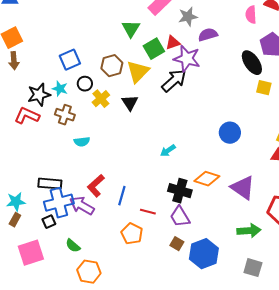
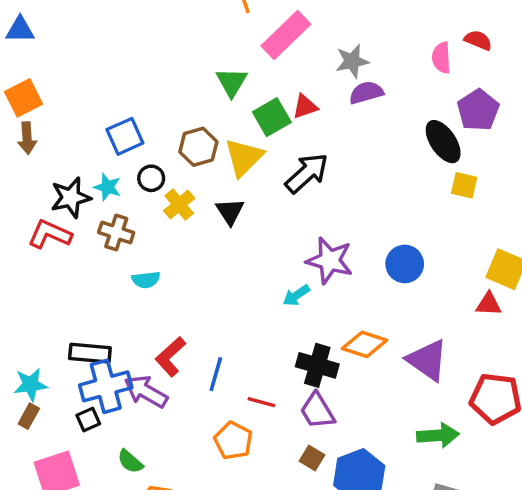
gray star: (188, 17) -> (352, 61), moved
purple star: (187, 59) -> (329, 260), moved

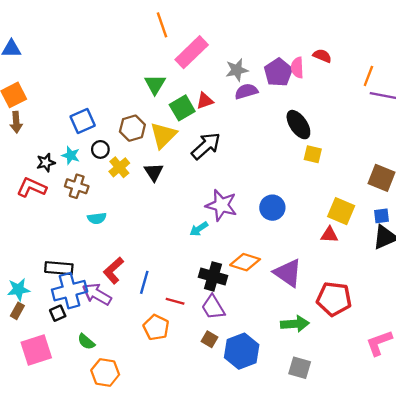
purple pentagon: (478, 110) -> (278, 72), moved
black star: (71, 198) -> (46, 163), size x0.7

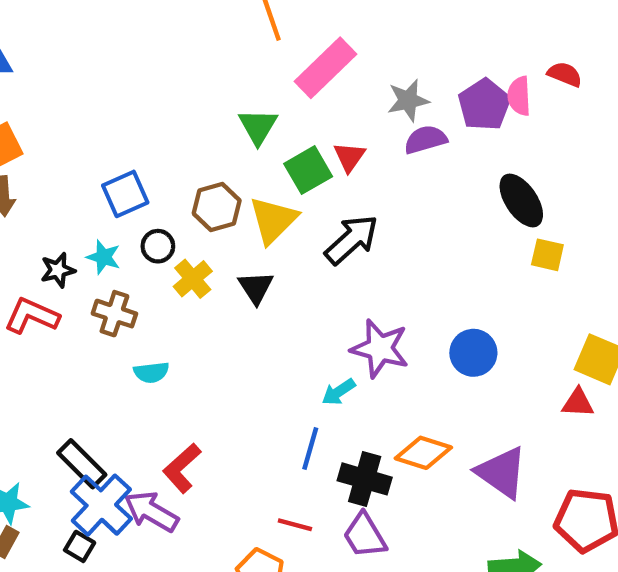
red triangle: (205, 101) -> (349, 157), turned -36
black rectangle: (59, 268) -> (82, 464), turned 40
blue line: (144, 282) -> (310, 449), moved
blue cross: (70, 291) -> (101, 505), turned -32
black square: (58, 313) -> (80, 546), turned -35

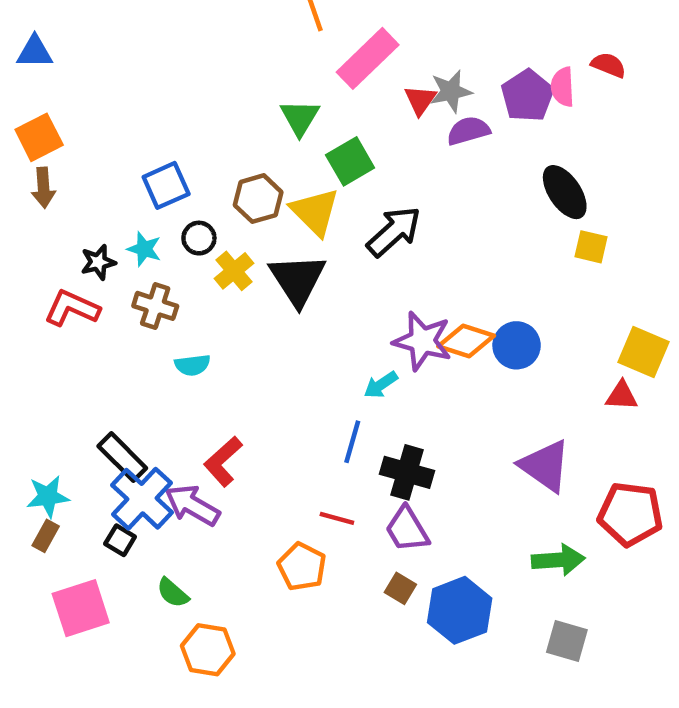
red triangle: (349, 157) -> (420, 100), moved
yellow triangle: (273, 220) -> (315, 212), turned -30
black triangle: (256, 288) -> (298, 280), size x1.6
orange diamond: (423, 453) -> (466, 341), moved

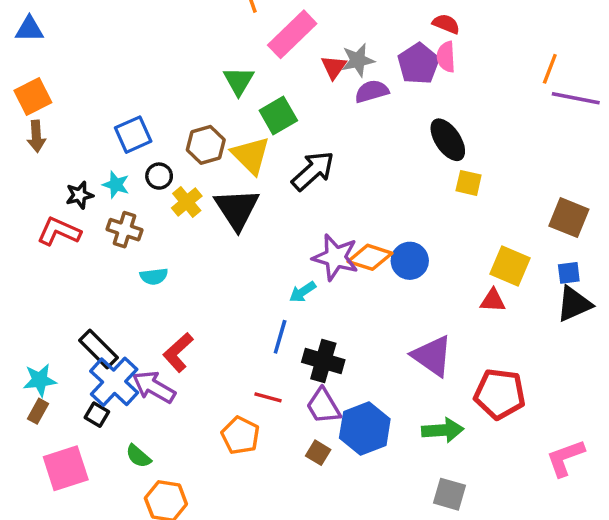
red semicircle: (609, 65) -> (446, 24), moved
blue hexagon: (460, 610) -> (365, 428), moved

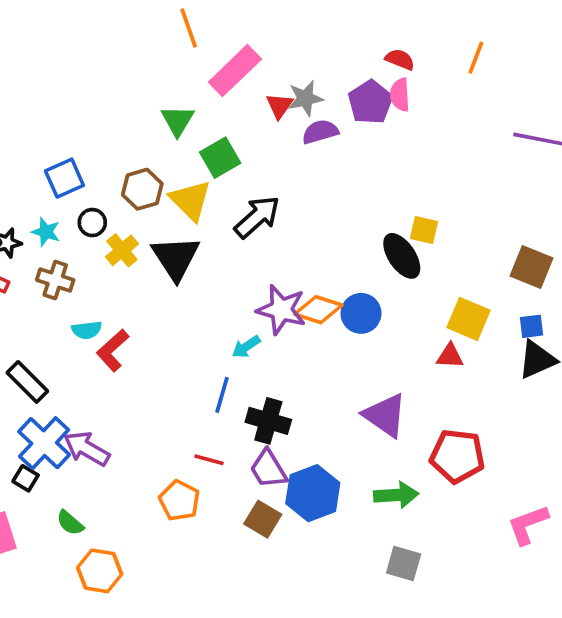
orange line: (550, 69) -> (476, 58), moved
black ellipse: (448, 140) -> (402, 256), moved
black rectangle: (99, 349) -> (27, 382), moved
red L-shape: (178, 352) -> (113, 350), moved
brown square: (318, 453) -> (263, 519), size x1.4

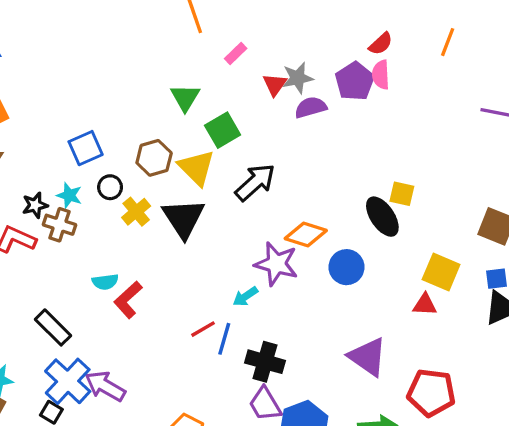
red semicircle: (400, 59) -> (381, 44), turned 115
pink rectangle: (235, 71) -> (236, 54), size x0.5
brown cross: (55, 280) -> (60, 225), moved
orange diamond: (318, 310) -> (306, 235), moved
red line: (209, 460) -> (203, 329), moved, turned -45

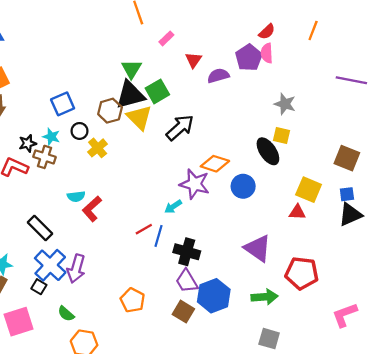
gray star: (298, 78) -> (285, 104), moved, turned 30
black triangle: (183, 218) -> (130, 95), moved, turned 48
purple arrow: (105, 386) -> (76, 269), turned -104

